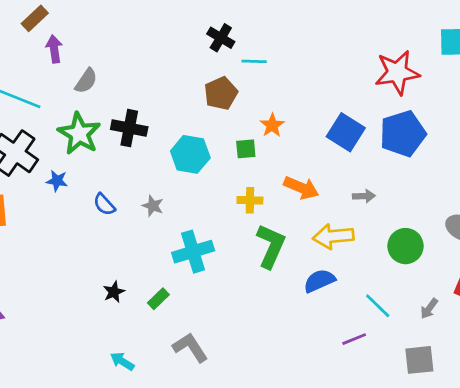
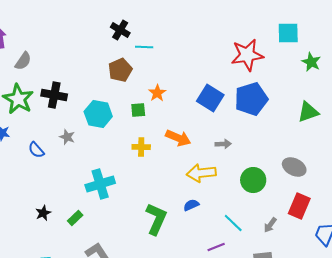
gray star: (153, 206) -> (67, 137), moved
green L-shape: (271, 246) -> (156, 219), moved
blue semicircle: (319, 281) -> (191, 205), size x0.7

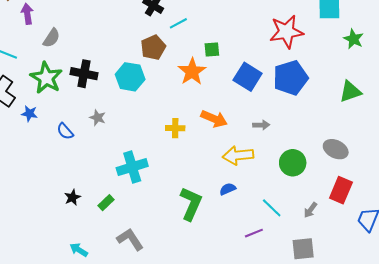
cyan line: (144, 47) -> (178, 23), turned -30
orange star: (157, 93) -> (192, 72), size x1.5
green square: (138, 110) -> (212, 50), moved
cyan hexagon: (98, 114) -> (130, 77), moved

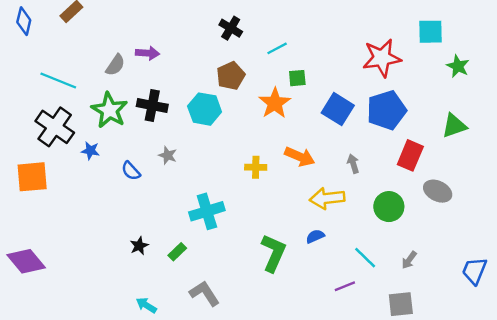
purple arrow: (27, 14) -> (147, 53), moved, turned 102
cyan line: (178, 23) -> (277, 48), moved
gray arrow: (261, 125) -> (353, 164), turned -105
red rectangle: (341, 190) -> (410, 155), moved

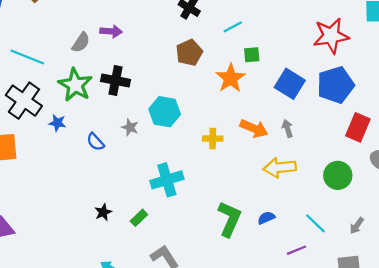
cyan hexagon: (205, 109) -> (165, 112), moved
gray arrow: (353, 164) -> (288, 128), moved
blue semicircle: (315, 236) -> (266, 218), moved

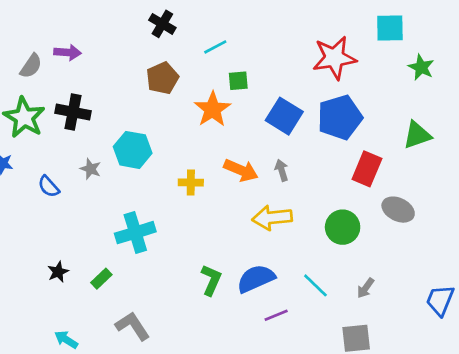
blue semicircle: (266, 218) -> (256, 279), size x1.8
green L-shape: (229, 219) -> (211, 280), size x0.7
purple line: (296, 250) -> (276, 315), moved

